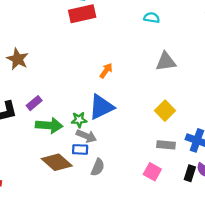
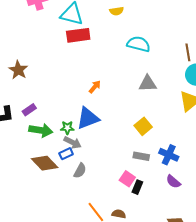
cyan semicircle: (152, 18) -> (139, 44), size x1.6
blue rectangle: (80, 149) -> (66, 154), turned -32
black rectangle: (190, 173) -> (137, 187), moved

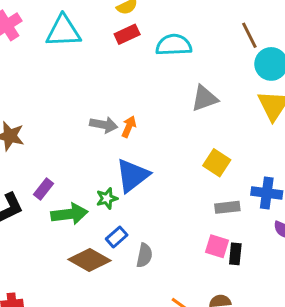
red rectangle: (78, 35) -> (127, 34), moved, size x0.7
gray arrow: (72, 142) -> (104, 125), moved

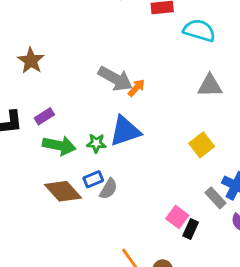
gray arrow: (104, 125) -> (115, 79), size x1.4
gray rectangle: (227, 207) -> (215, 198), moved, turned 35
gray semicircle: (144, 255) -> (109, 189), moved

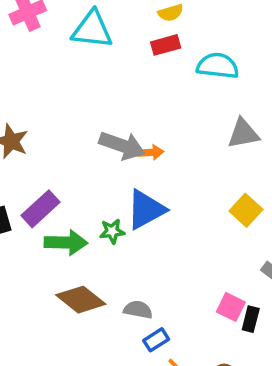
orange arrow: (136, 88) -> (151, 152), turned 54
purple rectangle: (44, 116) -> (40, 209), size x1.5
blue rectangle: (93, 179) -> (156, 340), moved
gray semicircle: (109, 189) -> (138, 310), moved, turned -100

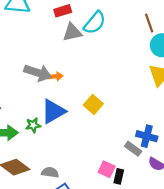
cyan semicircle: (218, 66) -> (95, 23), turned 125
gray triangle: (243, 133) -> (72, 32), moved
yellow square: (246, 210) -> (93, 104), moved

